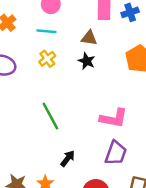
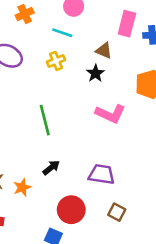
pink L-shape: (114, 118) -> (110, 114), moved
purple trapezoid: (116, 153) -> (102, 174), turned -115

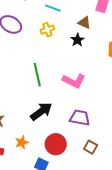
pink L-shape: (110, 114) -> (74, 81), moved
black arrow: (51, 168) -> (41, 111), size x1.6
orange star: (22, 187) -> (22, 142), moved

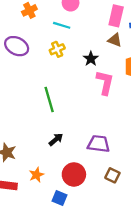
brown triangle: (84, 23) -> (115, 40), moved
pink L-shape: (74, 81) -> (105, 83), moved, turned -100
black arrow: (41, 111) -> (56, 139), size x0.6

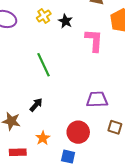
black star: (91, 59) -> (65, 21), moved
black arrow: (56, 139) -> (36, 105), moved

